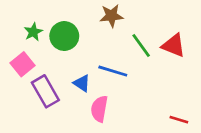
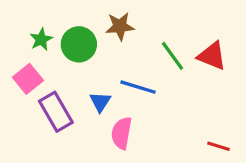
brown star: (111, 16) -> (120, 26), moved
blue triangle: (82, 83) -> (100, 102), turned 30

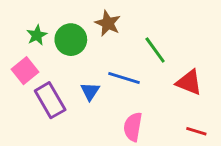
brown star: (120, 26) -> (108, 23), turned 30
red triangle: (212, 56) -> (189, 82), moved
pink semicircle: (122, 133) -> (133, 127), moved

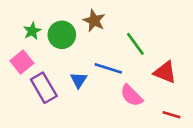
pink semicircle: (133, 127) -> (132, 95), moved, turned -55

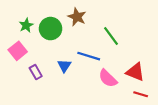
red triangle: (165, 72) -> (135, 72), moved
purple rectangle: (44, 88) -> (36, 72), size x0.6

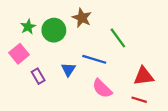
red triangle: (135, 72) -> (144, 76), turned -30
pink semicircle: (108, 78) -> (102, 88), moved
red line: (141, 94) -> (139, 100), moved

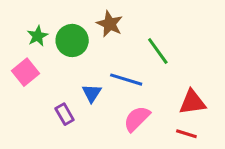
purple rectangle: (38, 76) -> (65, 114), moved
pink semicircle: (102, 88) -> (137, 119), turned 90

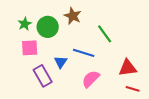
pink square: (25, 72) -> (30, 48), moved, turned 36
purple rectangle: (65, 114) -> (43, 76), size x1.5
red line: (186, 134) -> (133, 89), moved

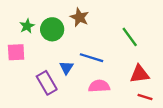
green line: (105, 34) -> (130, 37), moved
pink square: (30, 48) -> (16, 52), moved
pink semicircle: (91, 79) -> (99, 86), turned 42

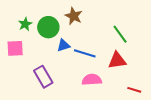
blue triangle: (66, 68) -> (64, 45), moved, turned 40
red triangle: (140, 74) -> (117, 60), moved

